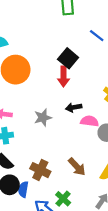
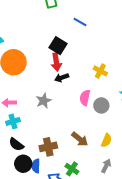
black arrow: (74, 107) -> (62, 78), moved
pink semicircle: (90, 121) -> (85, 98), turned -77
brown cross: (40, 170) -> (48, 147), turned -30

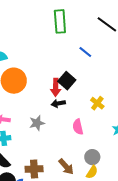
black square: (58, 46) -> (67, 81), moved
pink semicircle: (85, 98) -> (78, 127), turned -35
gray circle: (101, 105) -> (92, 157), moved

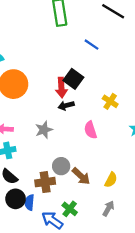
gray circle: (92, 157) -> (61, 166), moved

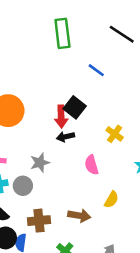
gray circle: (61, 166) -> (23, 186), moved
brown arrow: (81, 176) -> (79, 216), turned -36
yellow semicircle: (111, 180) -> (111, 200), moved

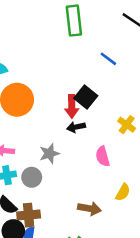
brown cross: (39, 221) -> (29, 215), moved

